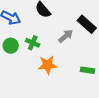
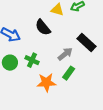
green rectangle: (87, 70) -> (69, 73), moved, turned -64

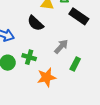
black rectangle: (86, 43) -> (79, 16), moved
green rectangle: (69, 73) -> (75, 64), moved

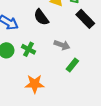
gray arrow: (61, 46) -> (62, 45), turned 56
orange star: (47, 77) -> (35, 84), moved

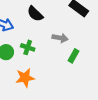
orange star: (35, 84) -> (25, 78), moved

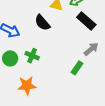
gray arrow: (60, 38) -> (91, 49), moved, turned -56

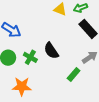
black semicircle: (42, 23) -> (51, 51), moved

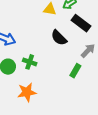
black semicircle: (51, 51) -> (59, 38), moved

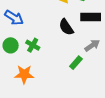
black rectangle: (81, 23) -> (91, 17), turned -48

